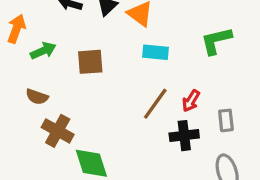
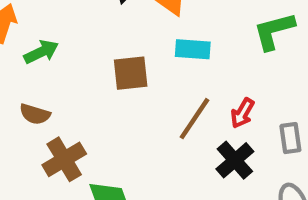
brown square: (90, 62) -> (131, 73), moved
brown cross: (58, 131) -> (64, 159), turned 32
black cross: (184, 136) -> (235, 160), turned -32

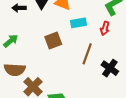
red arrow: (242, 113) -> (105, 28), moved
brown semicircle: (35, 114) -> (15, 70), size x1.5

